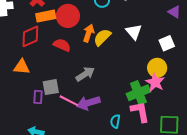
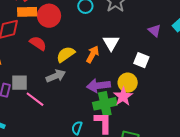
orange arrow: (89, 33) -> (93, 54), moved
yellow semicircle: (102, 37) -> (66, 54), moved
white square: (167, 43) -> (141, 60), turned 35
purple arrow: (88, 103) -> (98, 86), moved

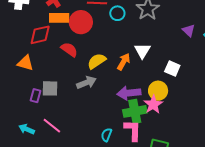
purple triangle: (155, 31) -> (189, 30), moved
pink line: (35, 99) -> (52, 126), moved

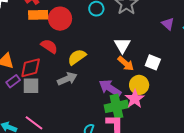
red diamond: (40, 35) -> (31, 68), moved
orange arrow: (124, 62) -> (126, 64), moved, turned 102
purple arrow: (129, 93) -> (110, 88), turned 40
purple rectangle: (36, 96) -> (13, 81), moved, turned 40

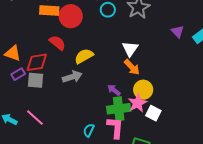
white square: (153, 62) -> (153, 113), moved
purple arrow: (110, 88) -> (114, 90), size x0.6

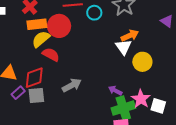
yellow semicircle: (84, 56) -> (41, 39), moved
orange arrow: (132, 67) -> (130, 36), moved, turned -60
yellow circle: (143, 90) -> (142, 62), moved

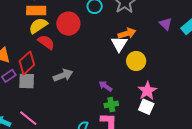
red circle: (59, 26) -> (68, 24), moved
red diamond: (34, 78) -> (27, 63), turned -30
pink star: (141, 99) -> (147, 91), moved
green cross: (123, 108) -> (111, 104), size x0.6

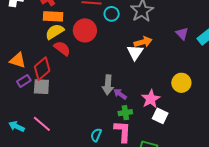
yellow circle: (136, 61) -> (181, 83), moved
gray arrow: (63, 75) -> (108, 85), moved, turned 114
pink star: (147, 91) -> (151, 99), moved

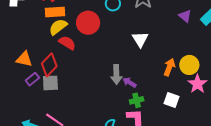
orange arrow: (143, 42) -> (169, 67), moved, turned -48
pink star: (151, 99) -> (197, 84), moved

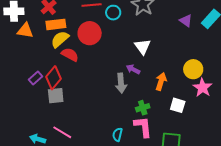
orange triangle: (24, 59) -> (25, 31), moved
orange arrow: (169, 67) -> (161, 81), moved
purple rectangle: (32, 79) -> (35, 78), moved
purple arrow: (129, 82) -> (133, 69), moved

